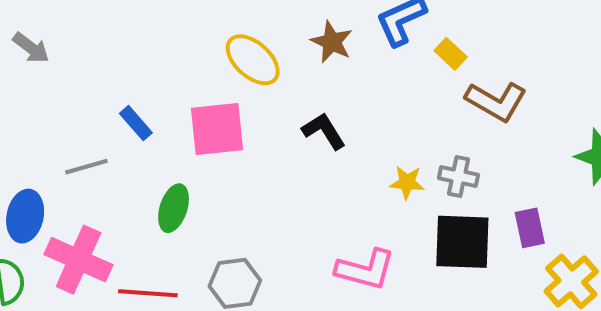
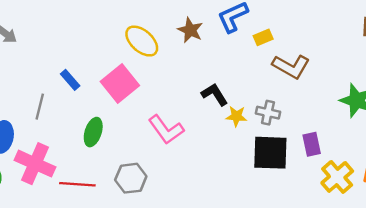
yellow rectangle: (451, 54) -> (263, 37), turned -66
pink square: (217, 129) -> (120, 84), turned -33
black L-shape: (324, 131) -> (215, 94), moved
gray line: (86, 167) -> (40, 107), turned -60
pink L-shape: (365, 270) -> (166, 130), moved, turned 39

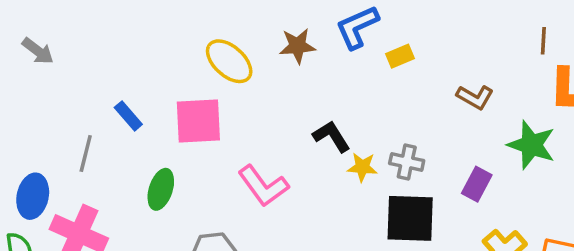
brown star: (190, 30) -> (297, 46), turned -30
brown L-shape: (291, 67) -> (475, 97), moved, size x0.7
pink square: (120, 84) -> (198, 121), turned 36
purple rectangle: (312, 144) -> (477, 184), moved, turned 40

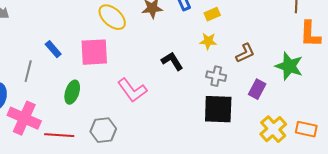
brown L-shape: (475, 97) -> (245, 53), moved, turned -55
yellow star: (362, 167) -> (208, 41), moved

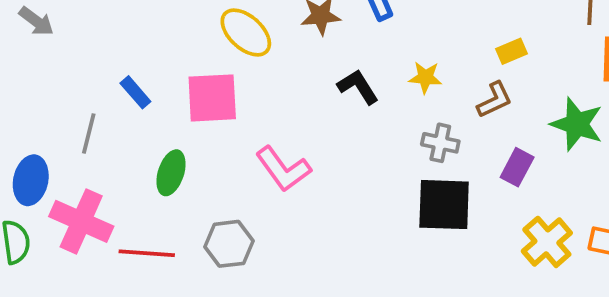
yellow rectangle: (212, 14) -> (511, 51), moved
black L-shape: (172, 61) -> (358, 87), moved

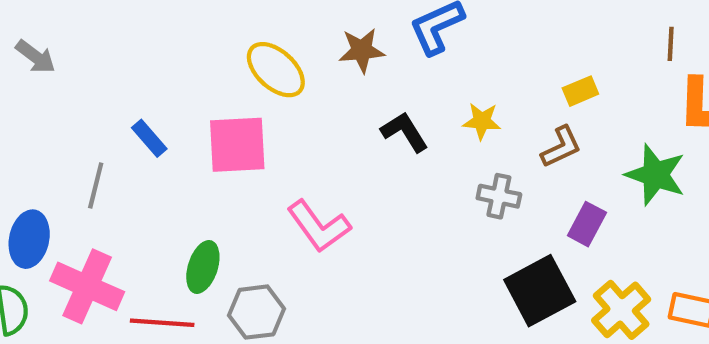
green ellipse: (171, 173) -> (203, 267), moved
black square: (444, 205) -> (540, 291), moved, turned -30

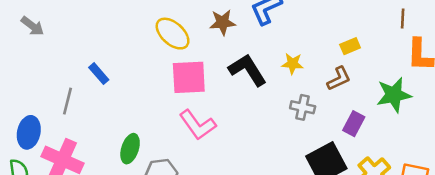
black L-shape: (405, 132) -> (248, 70), size x1.4
pink square: (237, 145) -> (189, 77), moved
green star: (656, 175) -> (394, 95), turned -30

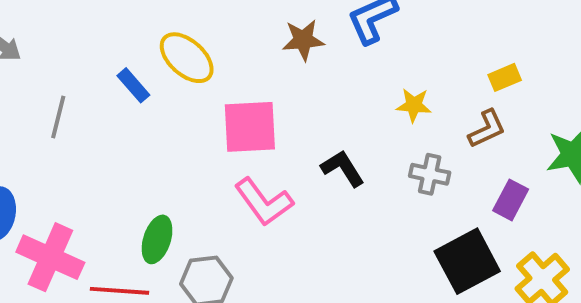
yellow ellipse: (173, 34) -> (187, 58), moved
black L-shape: (248, 70) -> (343, 168), moved, size x0.7
blue rectangle: (99, 74) -> (133, 85), moved
gray line: (68, 101) -> (58, 117), moved

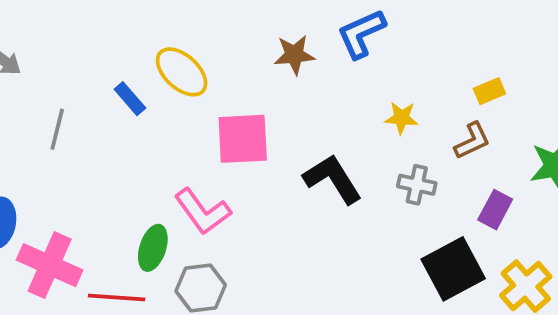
black L-shape: (343, 168) -> (333, 179), size x1.4
pink L-shape: (264, 202) -> (203, 212), moved

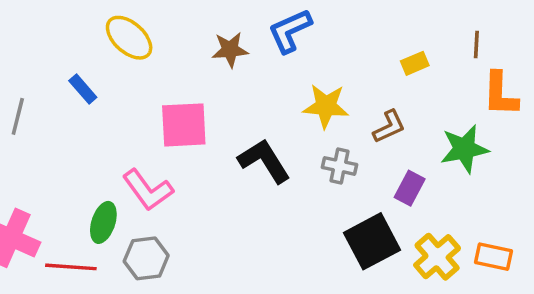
yellow ellipse: (182, 72) -> (129, 38), moved
yellow rectangle: (489, 91) -> (415, 63), moved
yellow star: (401, 118) -> (326, 106), size x1.5

